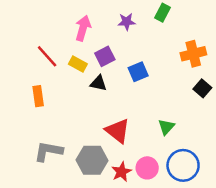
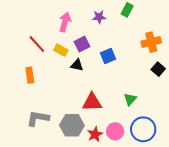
red triangle: (118, 131) -> (92, 102), turned -40

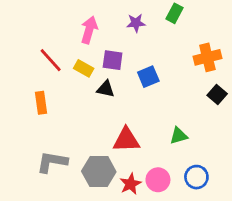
purple square: (82, 44) -> (113, 60), turned 35
green triangle: (130, 99) -> (179, 136), turned 32
blue circle: (143, 129) -> (196, 177), size x0.7

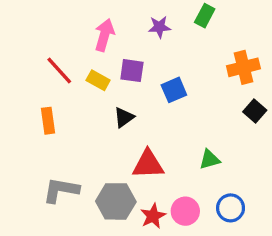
black triangle: (106, 89) -> (124, 117), moved, turned -48

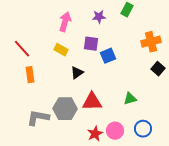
red line: (59, 71) -> (22, 49), moved
purple square: (132, 71) -> (91, 44), moved
gray hexagon: (116, 201) -> (65, 109), moved

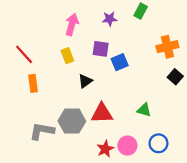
yellow rectangle: (61, 50) -> (67, 56), turned 40
green triangle: (130, 99) -> (144, 110), turned 32

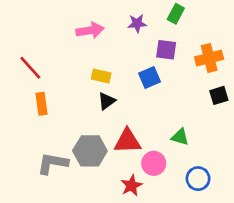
pink arrow: (72, 24) -> (90, 30), turned 65
purple square: (101, 49) -> (166, 50), moved
yellow rectangle: (67, 56) -> (101, 76), moved, turned -56
black square: (175, 77) -> (219, 95), turned 32
pink circle: (127, 146) -> (154, 163), moved

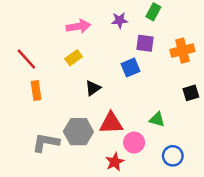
yellow rectangle: (101, 76) -> (74, 58), moved, turned -49
black square: (219, 95) -> (191, 93), moved

